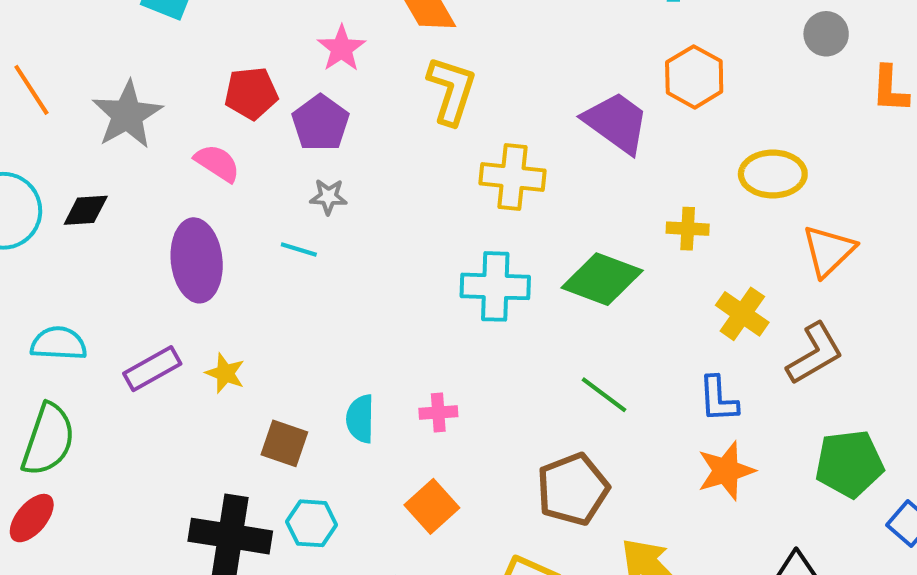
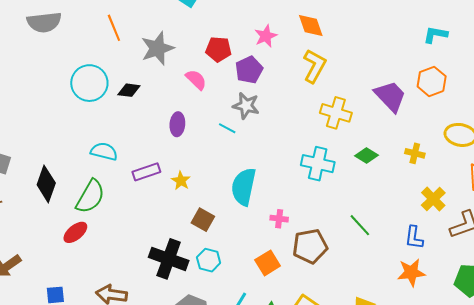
gray star: (328, 197) -> (246, 106), size x1.5
purple ellipse: (197, 260) -> (177, 124), size x0.6
green diamond: (602, 279) -> (366, 155), moved, size x0.6
cyan semicircle: (360, 419) -> (244, 187), moved, size x1.6
brown pentagon: (573, 489) -> (310, 246), moved

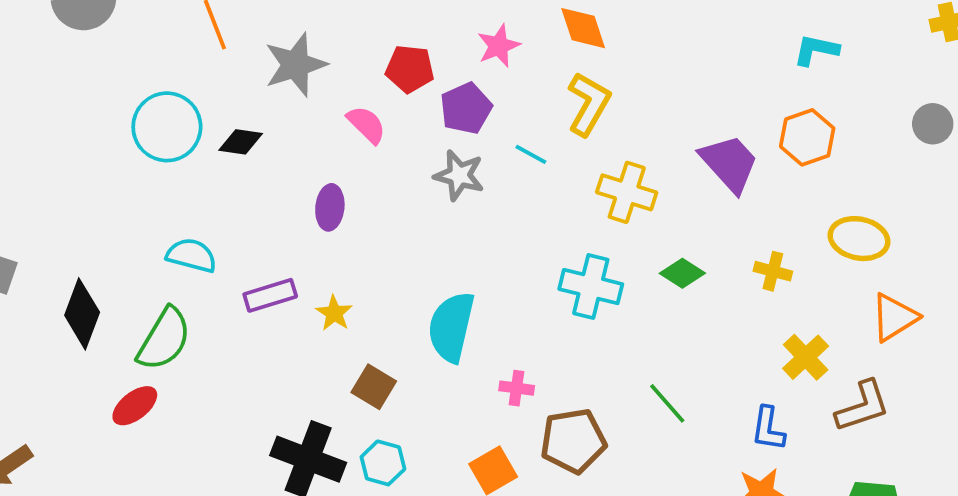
cyan line: (227, 128) -> (531, 154), moved

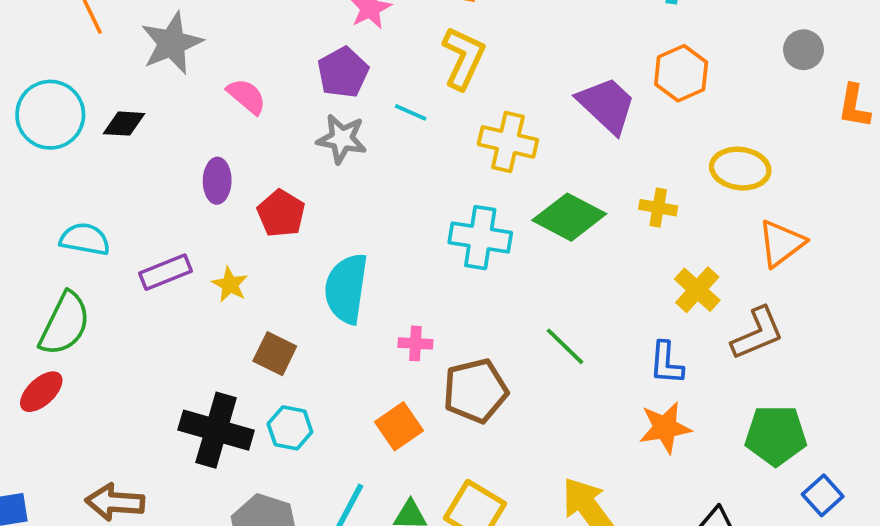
red pentagon: (410, 69) -> (281, 213), moved, turned 30
green diamond: (682, 273) -> (569, 217), size x1.6

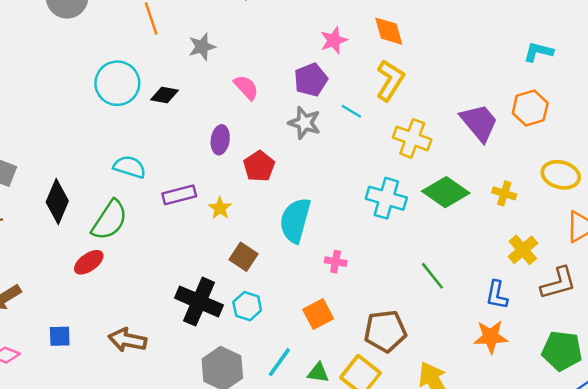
gray star: (172, 43) -> (202, 47), size x0.7
brown pentagon: (475, 391) -> (385, 331), moved

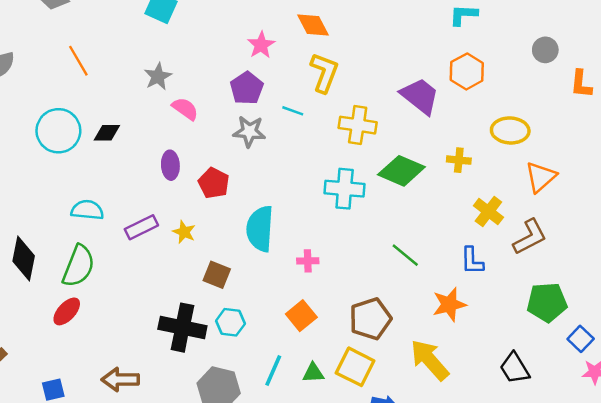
gray star: (202, 47) -> (158, 77), moved
orange star: (491, 337) -> (449, 304), moved

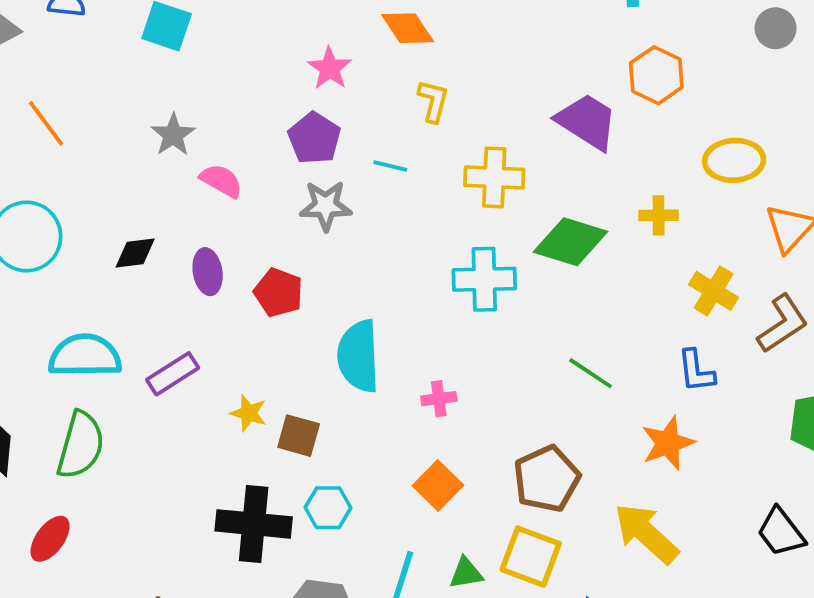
yellow L-shape: (324, 73) -> (433, 101), size x0.7
black diamond: (107, 133) -> (135, 253), moved
cyan semicircle: (87, 210) -> (85, 356), size x1.4
yellow star: (184, 232) -> (249, 413), moved
red ellipse: (67, 311) -> (50, 539), moved

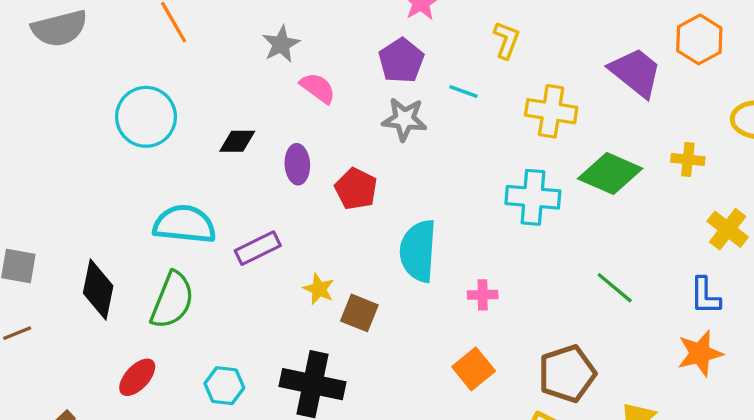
orange star: (668, 443) -> (700, 353), moved
cyan hexagon: (328, 508) -> (224, 386), moved

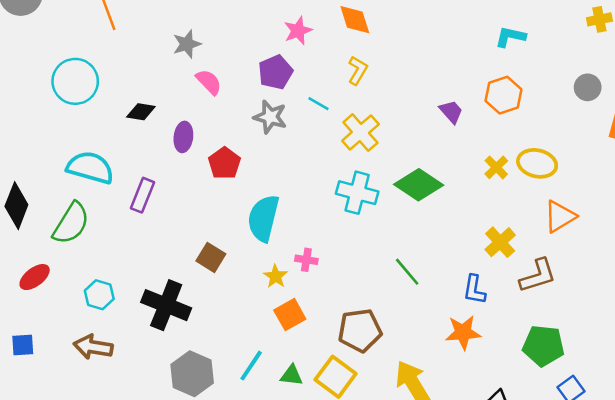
purple trapezoid: (636, 72) -> (451, 112), size x0.6
yellow cross: (551, 111) -> (360, 133), moved, turned 30
yellow cross: (688, 159) -> (496, 167), moved, turned 30
purple rectangle: (258, 248) -> (143, 195), turned -52
yellow star: (319, 289) -> (275, 276), moved

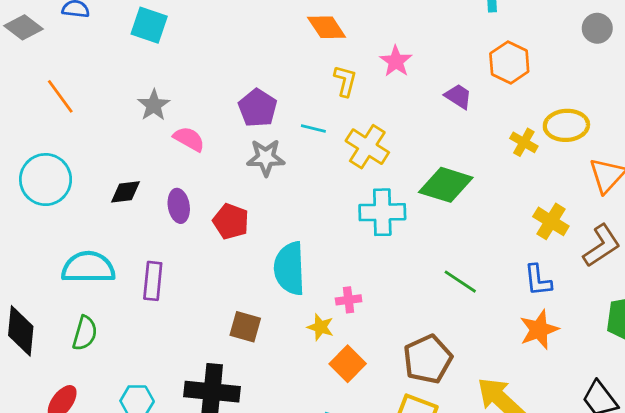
pink star: (298, 31) -> (396, 61), moved
green semicircle: (71, 223) -> (85, 333), size x0.7

